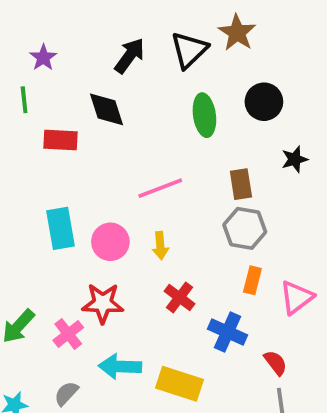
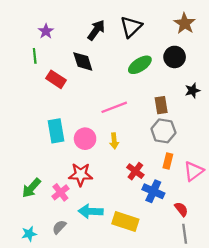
brown star: (237, 33) -> (185, 23), moved
green ellipse: (204, 115) -> (140, 65), turned 65
red rectangle: (61, 140) -> (56, 79), turned 30
red cross: (179, 297) -> (135, 171), moved

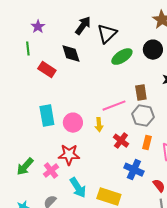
black triangle: (131, 27) -> (107, 34), moved
pink line: (114, 107) -> (114, 106), moved
red cross: (135, 171) -> (121, 141), moved
cyan arrow: (91, 211) -> (78, 188), turned -125

